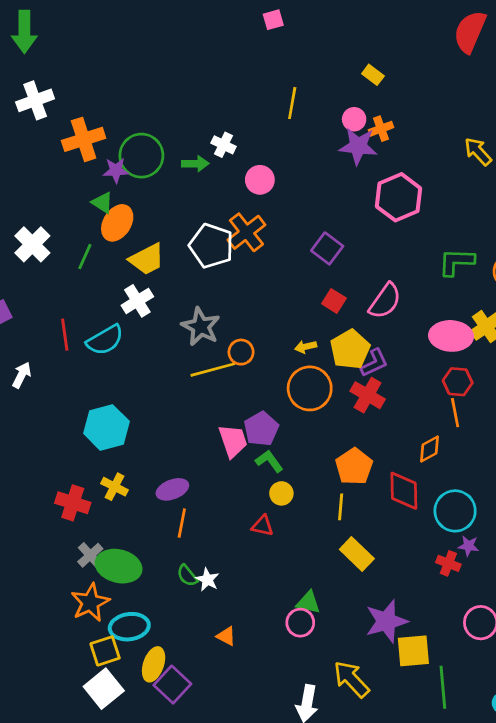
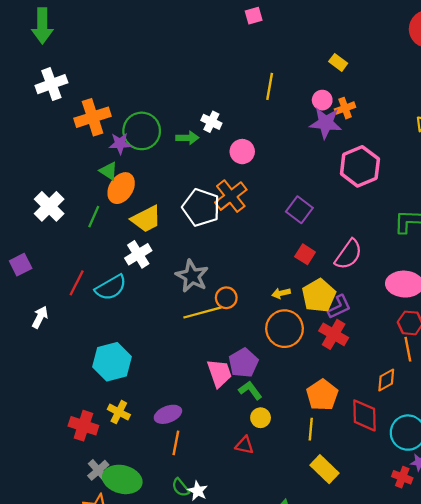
red line: (65, 335) -> (77, 283), turned 35

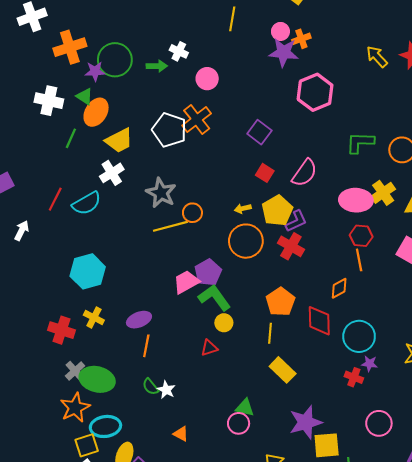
white cross: (49, 206) -> (49, 101), moved, turned -32
pink trapezoid: (219, 373) -> (186, 282), turned -100
green L-shape: (250, 390) -> (214, 298), size x1.5
red triangle: (245, 445) -> (209, 348), turned -30

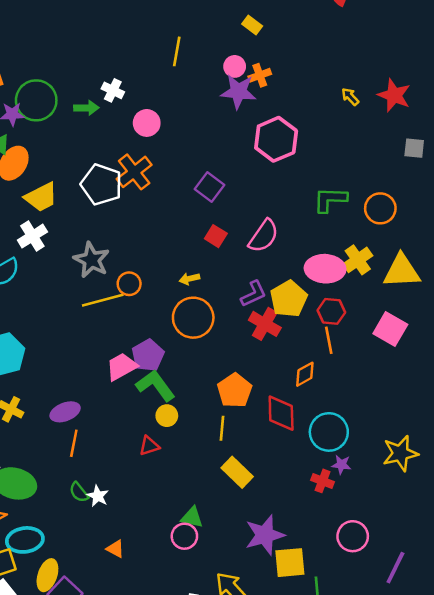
yellow arrow: (377, 57) -> (350, 97), size x0.7
yellow pentagon: (277, 211) -> (289, 299), moved
red cross: (291, 246) -> (265, 324), moved

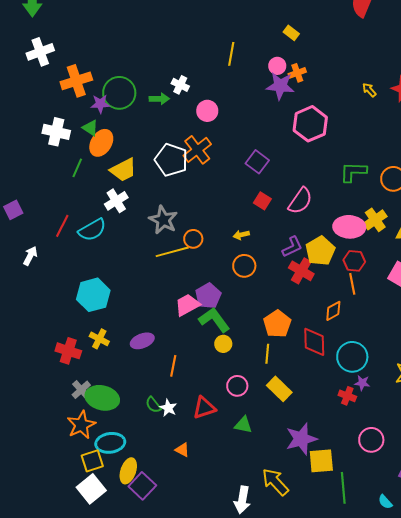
orange circle: (193, 318) -> (244, 266), size x0.7
orange line: (74, 443) -> (173, 366), moved
red triangle: (149, 446) -> (204, 408), moved, size x1.4
pink circle: (184, 536) -> (237, 386), moved

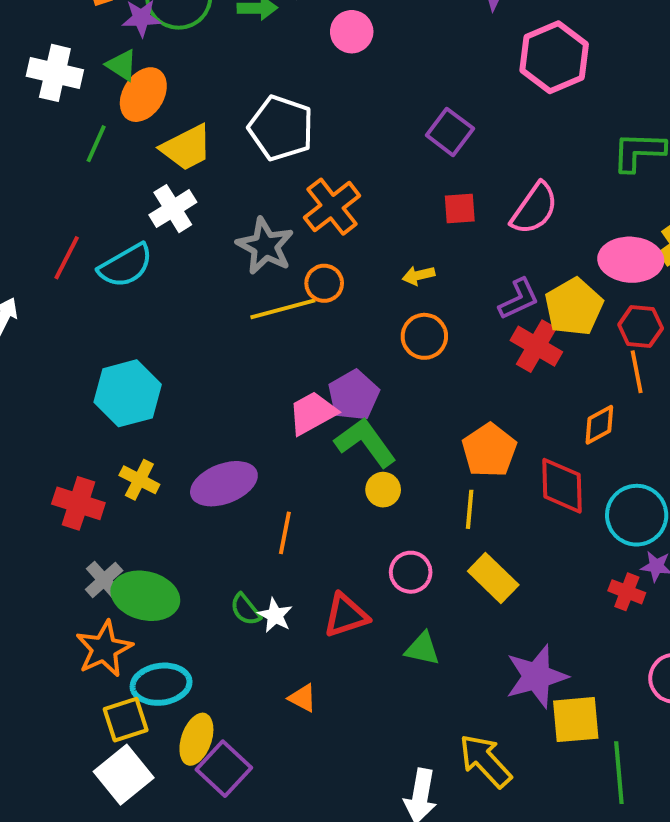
orange cross: (197, 150) -> (332, 207), moved
red square: (262, 201) -> (460, 209), turned -36
purple ellipse: (142, 341) -> (224, 484), size x1.4

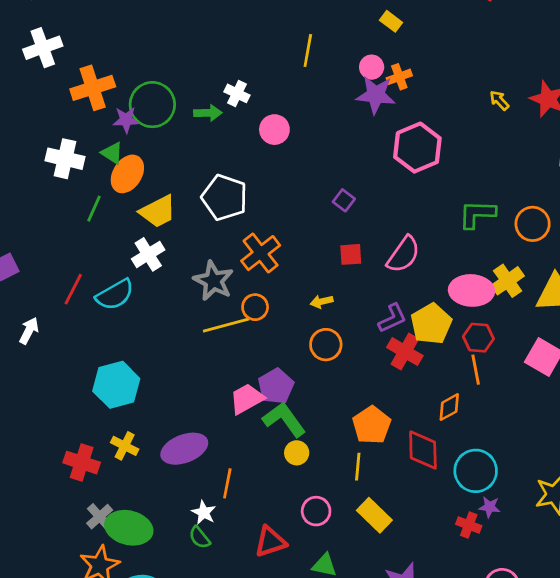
purple square: (450, 132) -> (344, 200), size x0.7
white star: (275, 615) -> (204, 512), moved

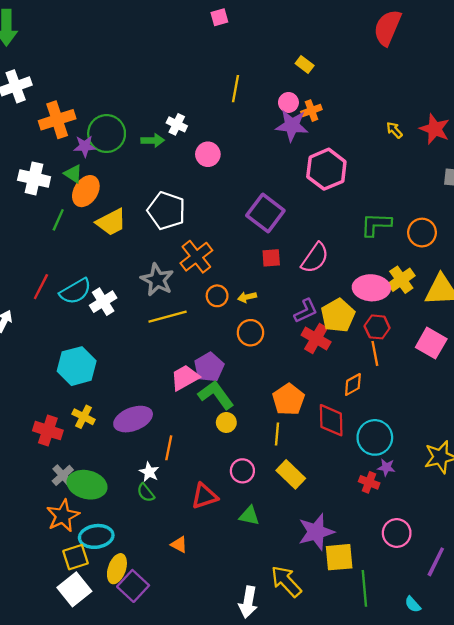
purple square: (344, 200) -> (265, 213), size x2.0
white cross: (148, 254) -> (103, 302), moved
orange circle: (255, 307) -> (217, 296), moved

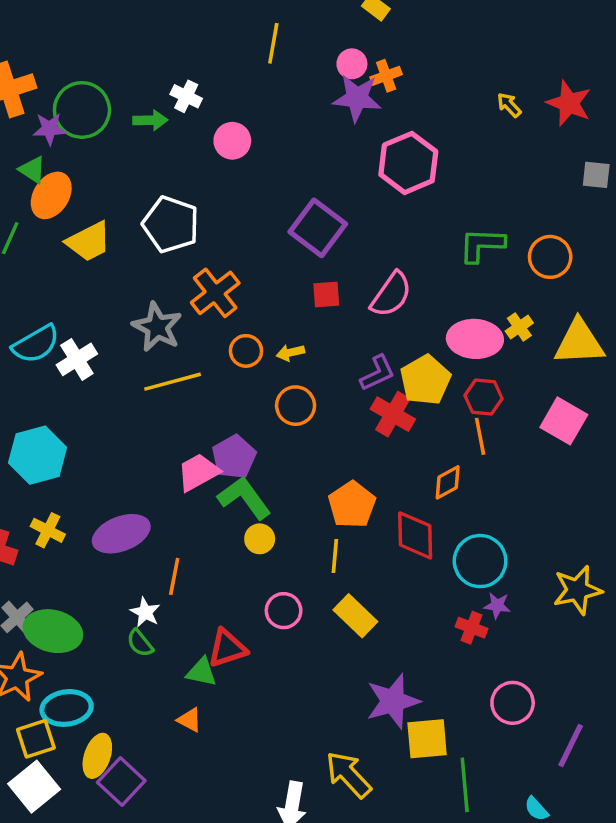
yellow cross: (401, 280) -> (519, 327), size x0.7
green triangle: (249, 516) -> (202, 672), moved

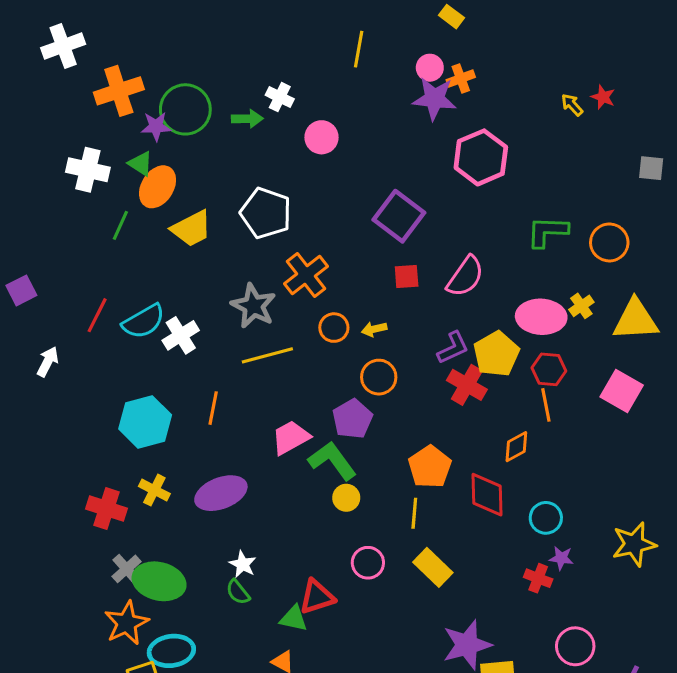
red star: (569, 103) -> (603, 97), moved, size x0.6
purple pentagon: (234, 457) -> (352, 419), moved
cyan circle: (480, 561) -> (546, 518), size x0.7
orange line: (174, 576) -> (213, 408), moved

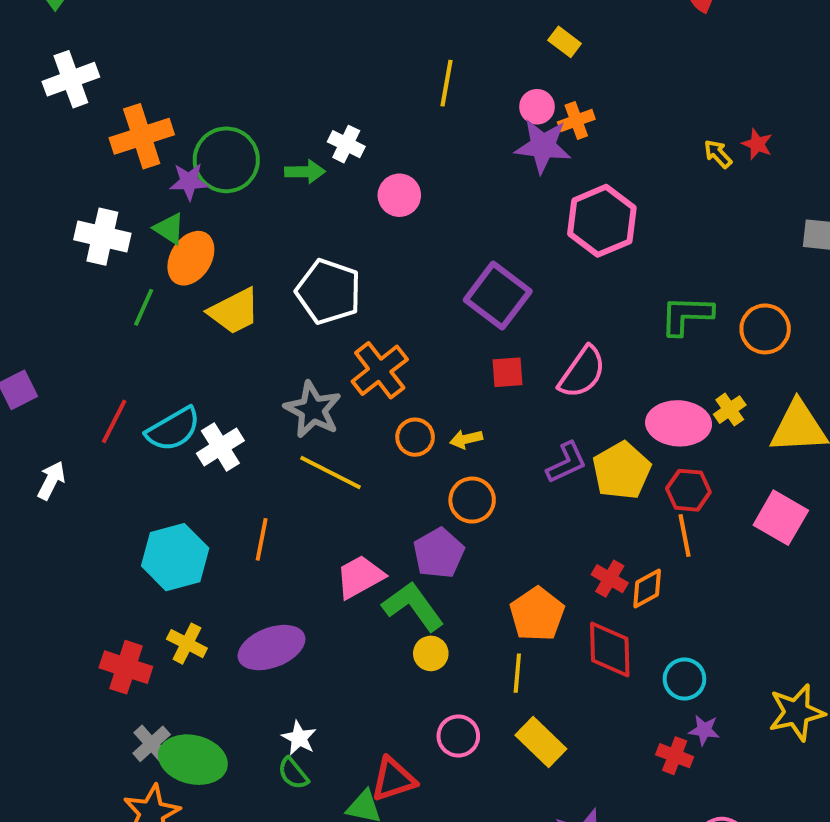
yellow line: (267, 355) -> (330, 473), turned 42
red cross: (467, 385) -> (610, 579), moved, size x0.7

